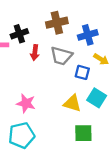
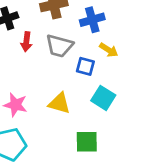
yellow triangle: (72, 103) -> (59, 103), moved

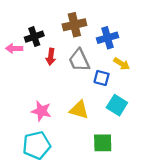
gray trapezoid: (59, 46) -> (79, 60), turned 50

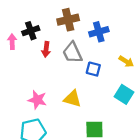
pink arrow: (14, 48) -> (12, 42), turned 88
yellow arrow: (122, 64) -> (126, 61), moved
cyan square: (117, 105) -> (124, 94), moved

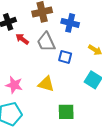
blue cross: (99, 32) -> (70, 23), turned 30
red arrow: (46, 49) -> (22, 39), turned 120

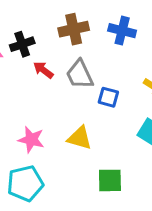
blue cross: (70, 23) -> (122, 31), moved

